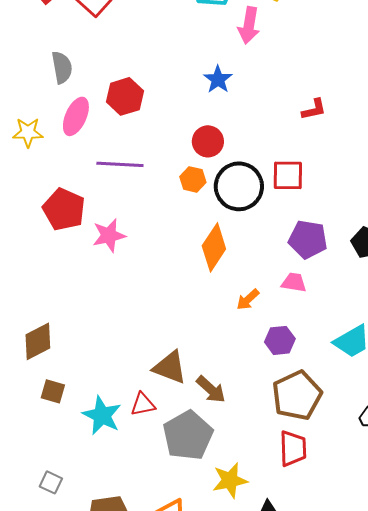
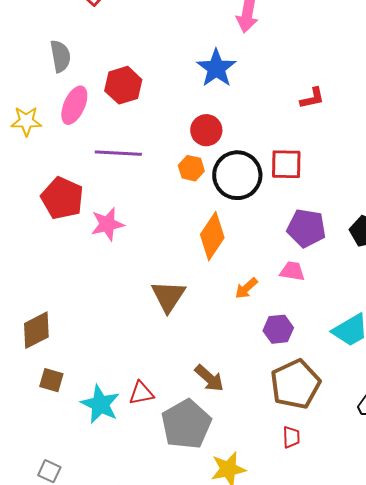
blue star: (218, 79) -> (216, 68), size x1.4
brown triangle: (170, 367) -> (168, 296), moved, turned 42
red trapezoid: (293, 448) -> (291, 437), size x0.6

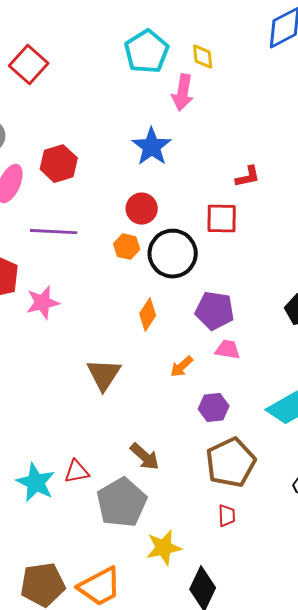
red square: (286, 164) -> (222, 219), moved
purple pentagon: (306, 228) -> (215, 311), moved
orange diamond: (212, 236) -> (148, 315), size x0.7

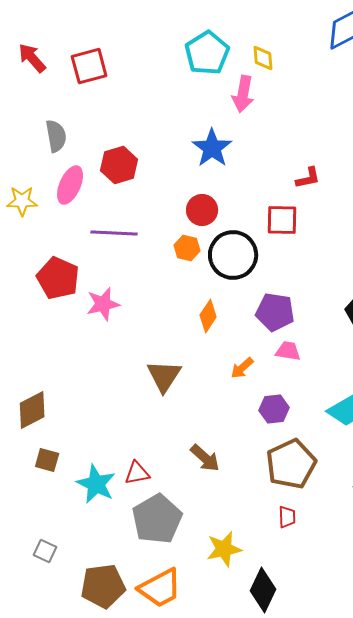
red square: (29, 65) -> (89, 66), turned 33
gray pentagon: (122, 503) -> (157, 519), moved

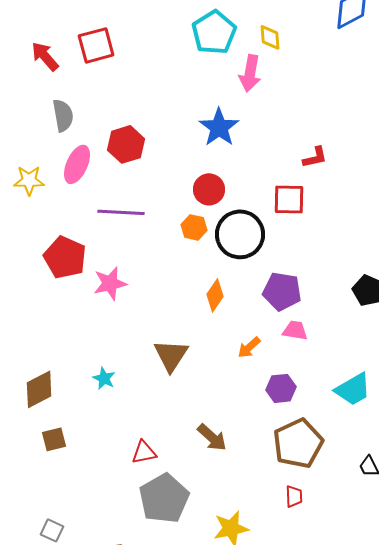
red arrow: (32, 58) -> (45, 56), moved
brown square: (47, 460) -> (54, 439), turned -30
cyan star: (96, 484) -> (104, 378), moved, size x0.6

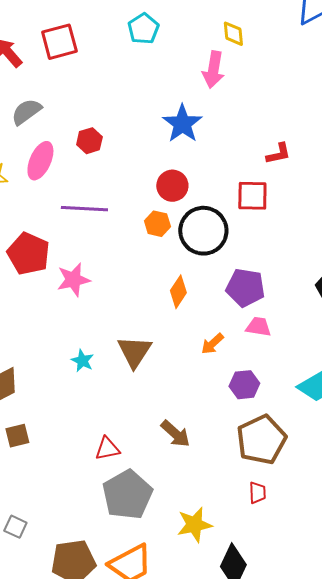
cyan pentagon: (214, 32) -> (143, 29), moved, size x0.7
gray semicircle: (63, 115) -> (26, 112), turned -116
red hexagon: (126, 144) -> (89, 141), size x0.7
cyan star: (104, 378) -> (82, 361), moved

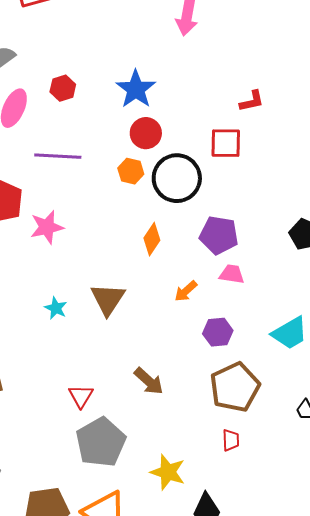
blue star: (182, 124) -> (136, 89), moved
red triangle: (107, 449) -> (81, 396), turned -48
yellow star: (194, 525) -> (168, 472), turned 30

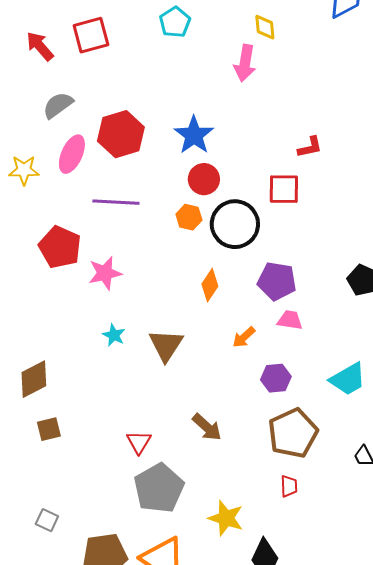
red hexagon: (63, 88) -> (121, 134), size x1.8
cyan star: (56, 308) -> (114, 335), moved

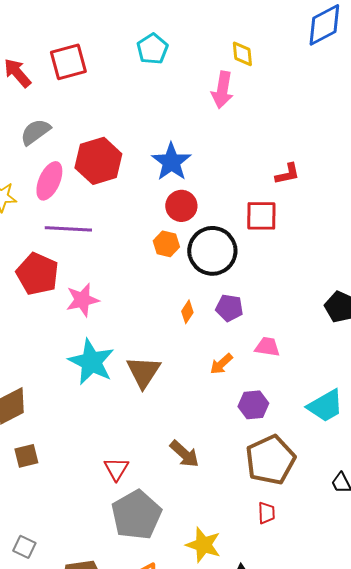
purple line: (116, 202) -> (68, 229), moved
purple pentagon: (277, 281) -> (229, 308), moved, size x0.7
orange diamond: (210, 285) -> (187, 312), size x0.7
cyan star: (114, 335) -> (91, 362), size x2.0

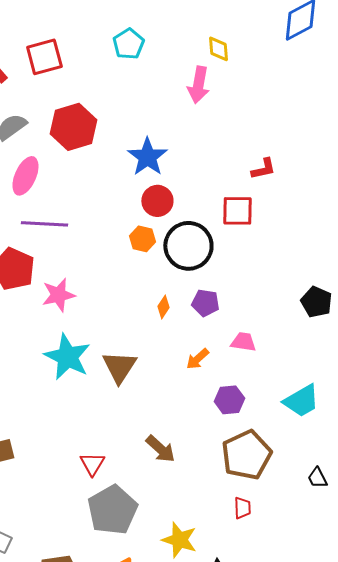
red hexagon: (98, 161) -> (73, 127), moved

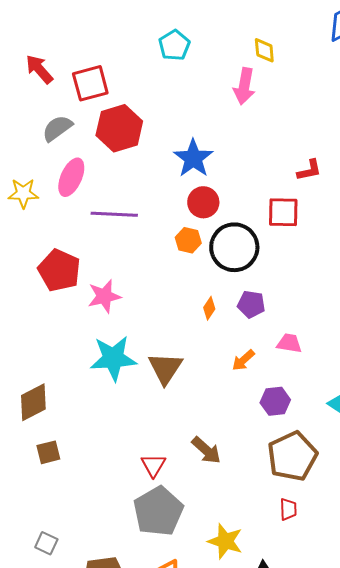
red square: (44, 57) -> (90, 83), moved
purple line: (44, 224) -> (114, 214), moved
cyan star: (67, 357) -> (113, 358), turned -30
red triangle: (92, 464) -> (153, 465), moved

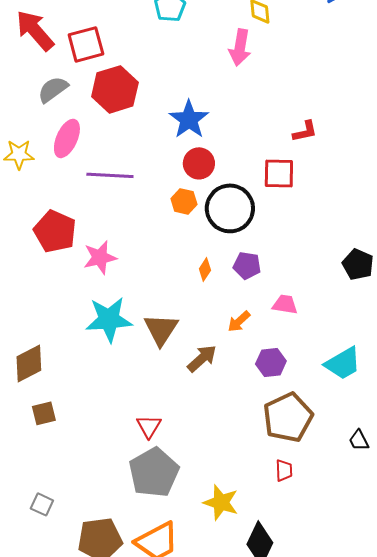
red arrow: (39, 69) -> (35, 30), size x1.4
brown arrow: (206, 450) -> (202, 358), moved, turned -84

